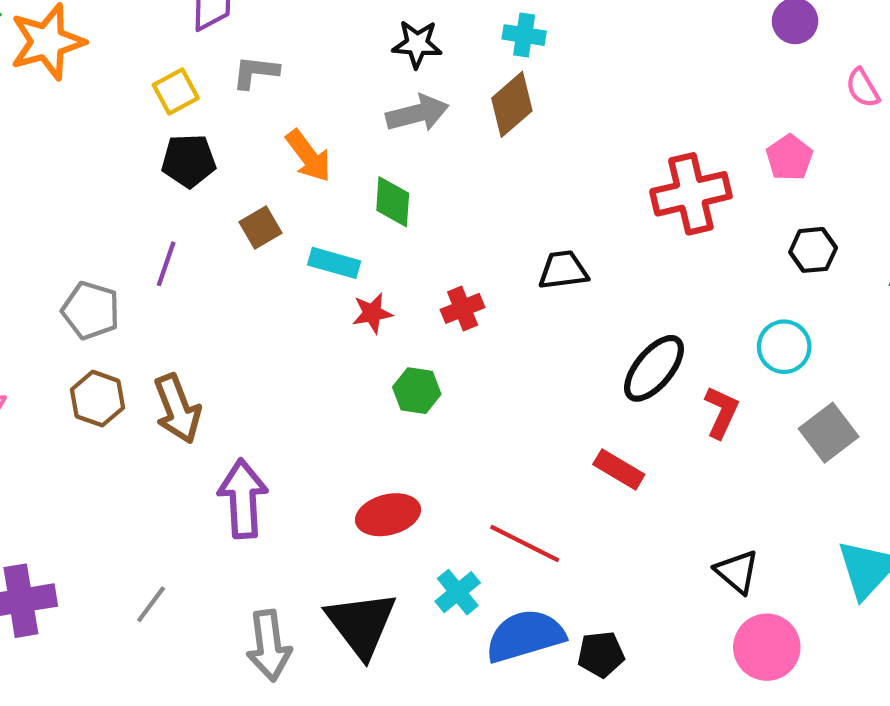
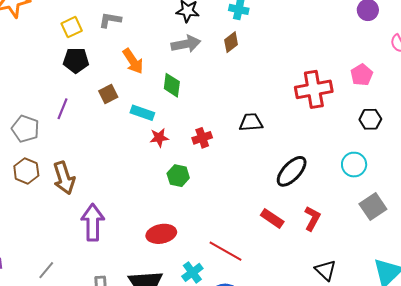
brown diamond: (512, 104) -> (231, 42), size x0.7
red L-shape: (721, 412) -> (312, 218), moved

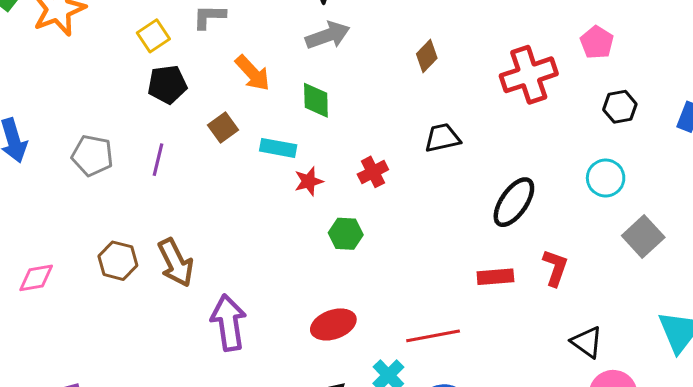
brown diamond: (231, 42) -> (427, 56), moved
gray pentagon: (25, 129) -> (92, 156), moved
red rectangle: (272, 218) -> (495, 277), turned -30
red line: (225, 251) -> (433, 336), turned -32

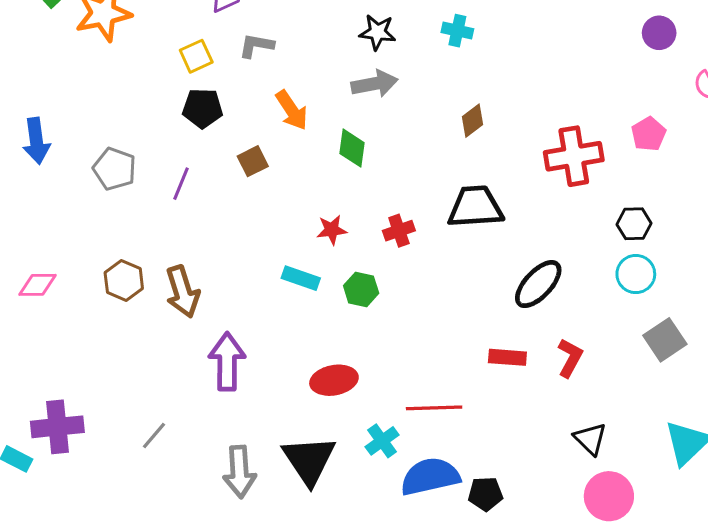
black hexagon: (620, 107) -> (634, 224), moved
black trapezoid: (442, 138) -> (475, 207), size x1.5
cyan rectangle: (278, 148) -> (301, 278), moved

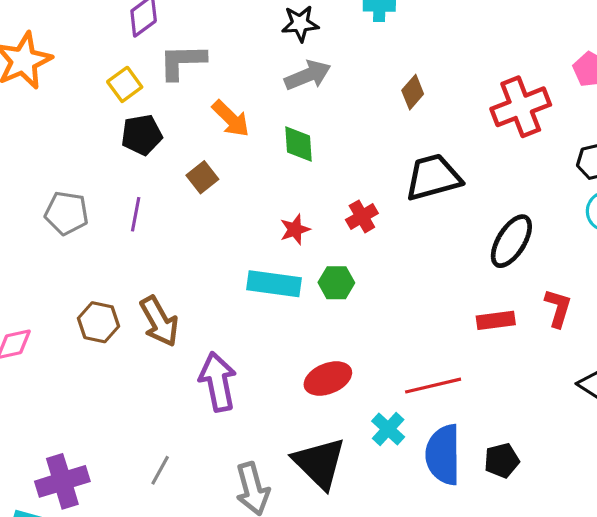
gray L-shape: (256, 46) -> (182, 62), size x1.4
cyan rectangle: (301, 278) -> (274, 284), size x1.4
blue semicircle: (430, 477) -> (443, 455), turned -66

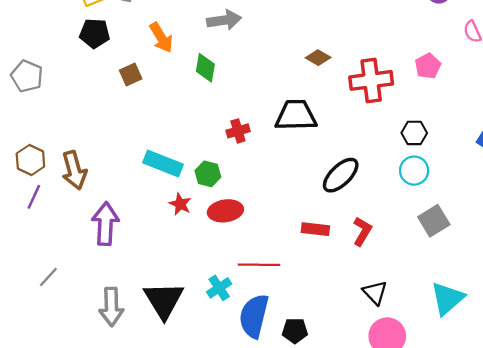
brown diamond: (413, 92) -> (318, 58), moved, turned 65
purple line: (136, 214) -> (34, 197), moved
red star: (295, 229) -> (180, 204), moved, turned 30
red ellipse: (328, 379) -> (225, 211), moved

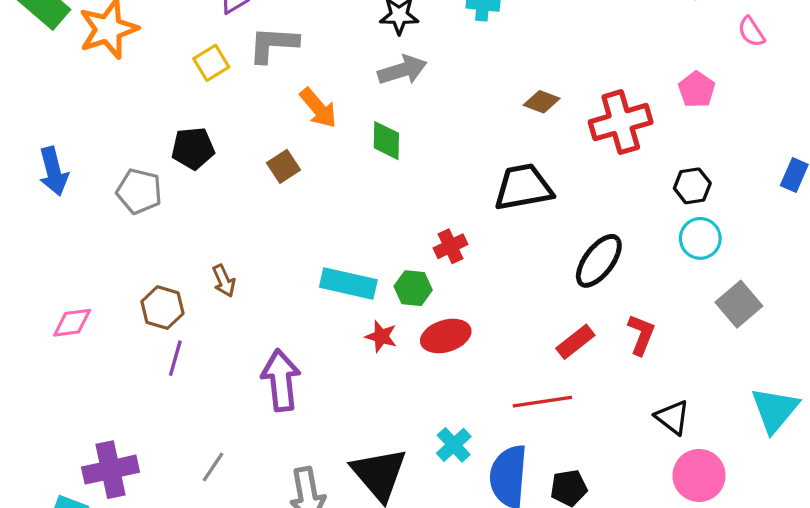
black pentagon: (95, 33) -> (193, 148), moved
red cross: (238, 131) -> (451, 246), moved
brown arrow: (74, 170) -> (224, 281), moved, size x0.6
red rectangle: (315, 229) -> (575, 342), turned -36
red line: (259, 265) -> (542, 402), moved

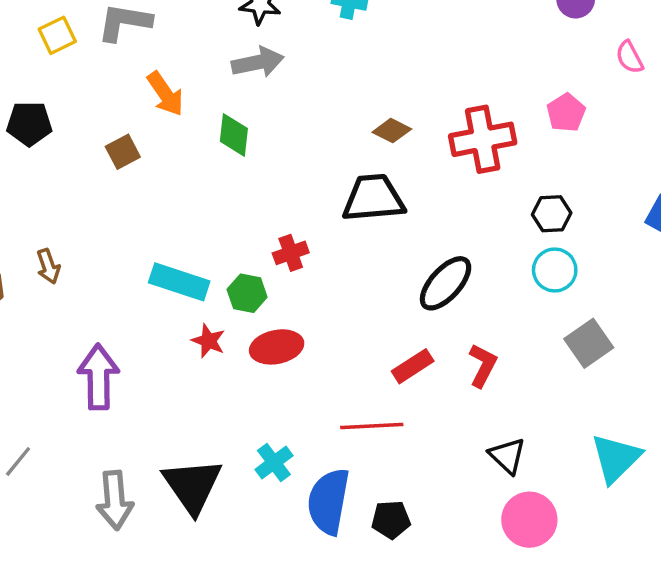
brown diamond: (542, 102) -> (392, 131), moved

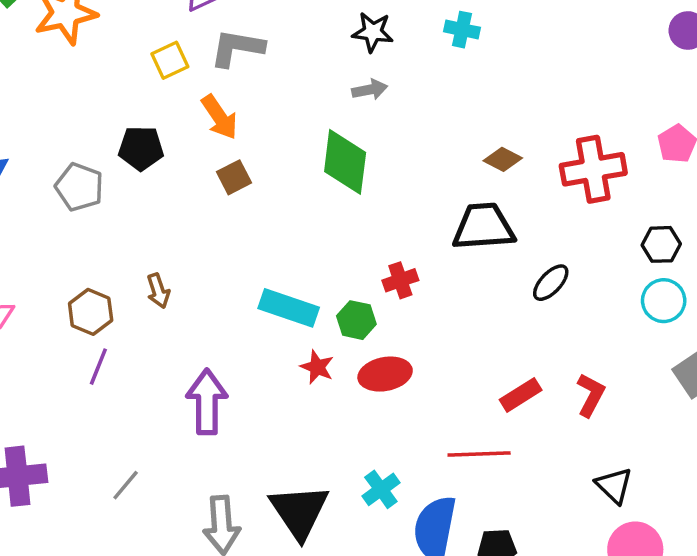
gray arrow: (258, 62) -> (370, 90), size x0.7
orange arrow: (165, 94) -> (220, 117), moved
green diamond: (234, 135) -> (345, 162), size x1.5
black ellipse: (446, 283) -> (551, 283), moved, size x0.7

